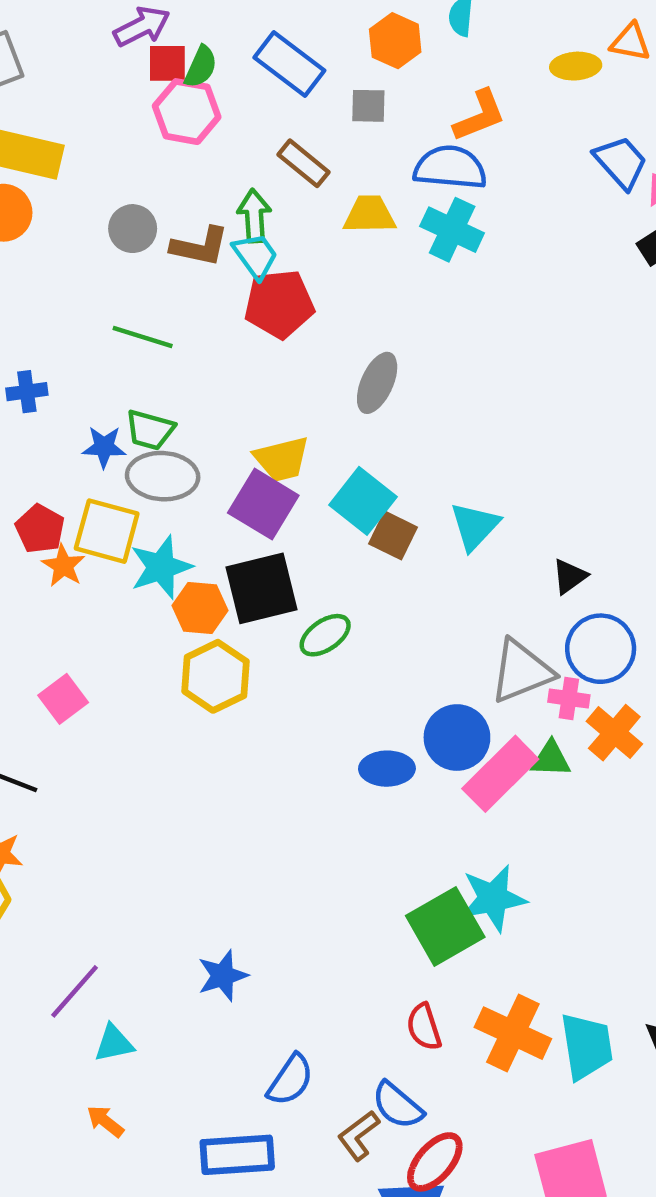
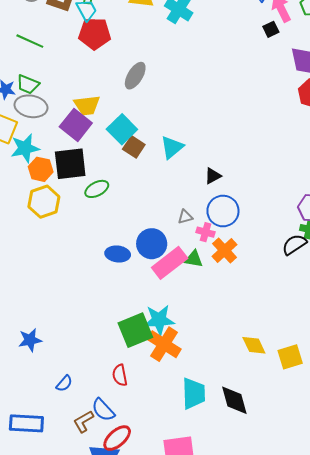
gray triangle: (521, 671) -> (185, 217), size x0.5
orange cross: (513, 1033) -> (164, 344), moved
blue semicircle: (290, 1080) -> (64, 383), moved, size x0.7

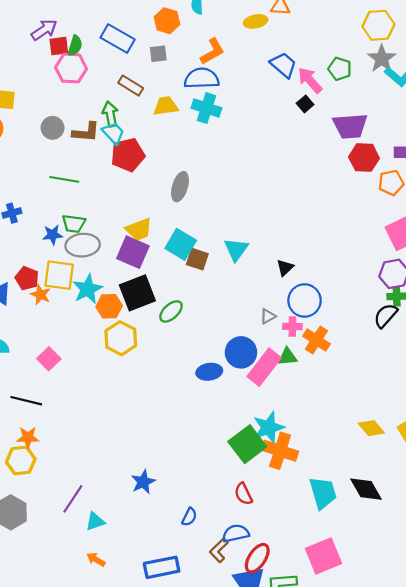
blue semicircle: (103, 410) -> (236, 533), turned 135

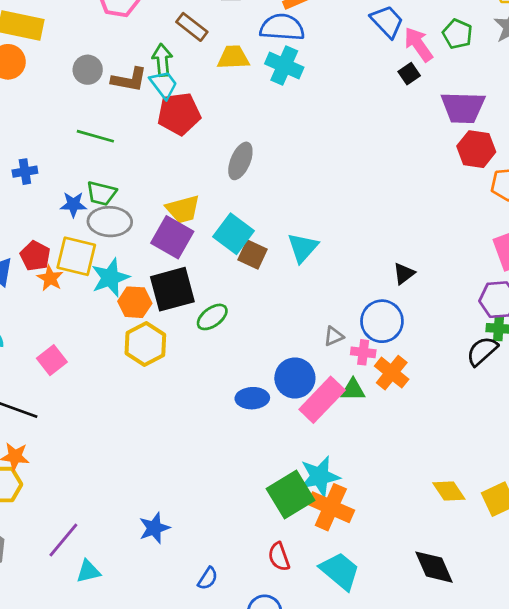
black triangle: (285, 268) -> (404, 273), moved
cyan trapezoid: (323, 493) -> (340, 571), moved, turned -40

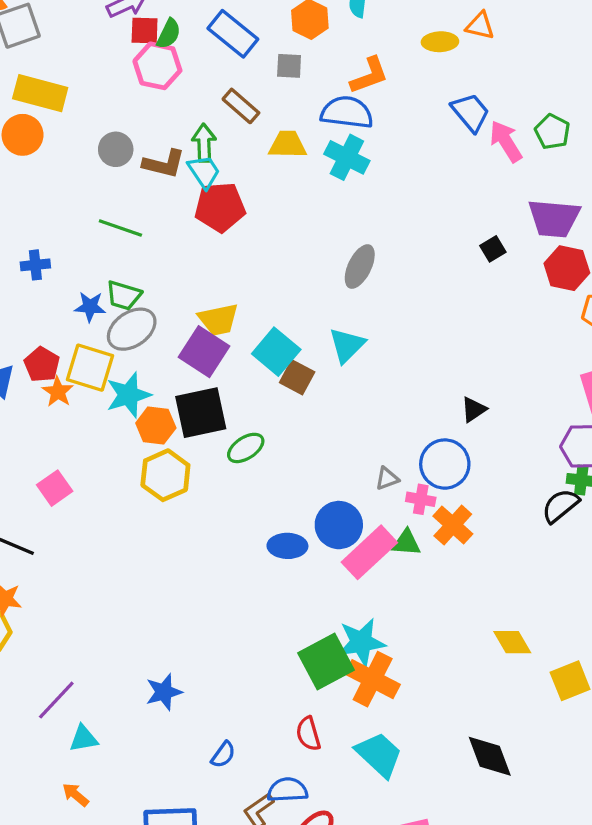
black square: (409, 74) -> (493, 249), moved
gray ellipse: (240, 161) -> (360, 267), moved
gray ellipse: (110, 222) -> (132, 329), turned -39
cyan triangle: (303, 248) -> (347, 345), moved
yellow diamond: (449, 491) -> (512, 642), moved

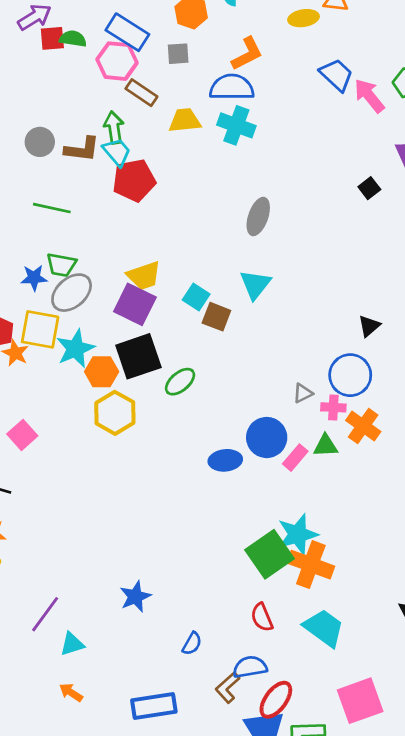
green semicircle: (169, 34) -> (73, 39), turned -100
pink hexagon: (157, 66) -> (117, 61), moved
cyan square: (276, 352) -> (196, 297), size x0.7
pink rectangle: (369, 552) -> (295, 458), size x0.6

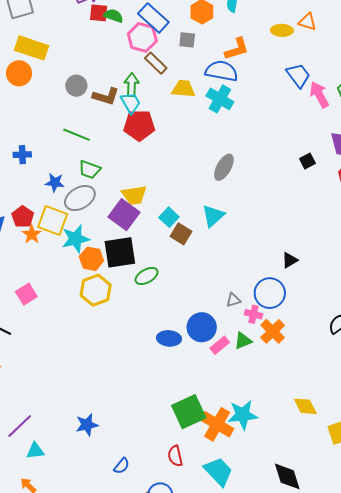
green trapezoid: (61, 265) -> (90, 170), moved
green triangle: (326, 446) -> (243, 341), turned -30
cyan star: (298, 534) -> (243, 415), moved

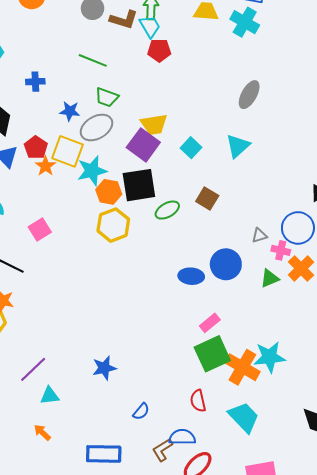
red pentagon: (139, 125) -> (159, 50), size x0.7
brown square: (181, 234) -> (207, 198), moved
pink rectangle: (220, 345) -> (210, 323), moved

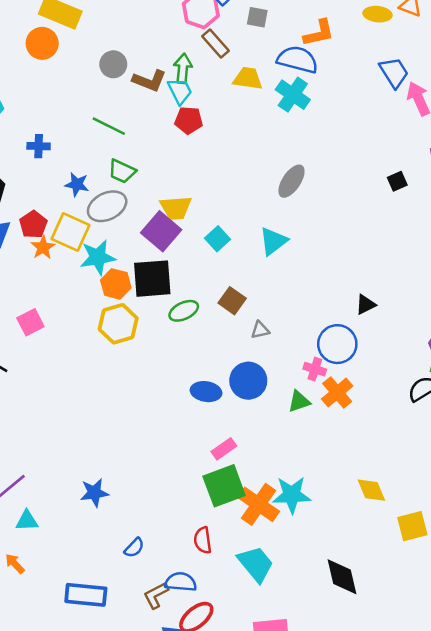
gray triangle: (259, 235) -> (260, 330), moved

